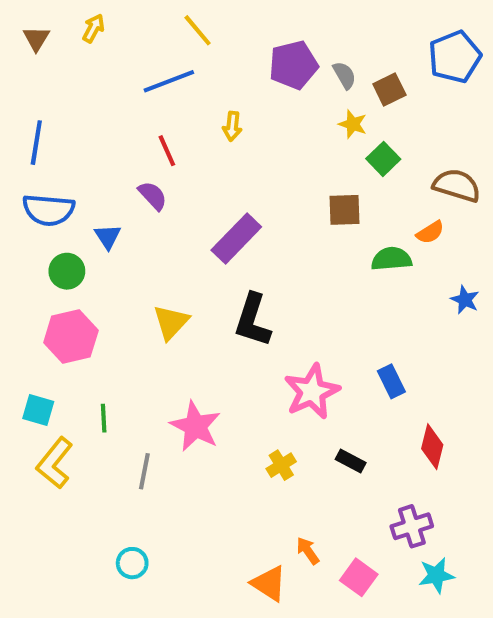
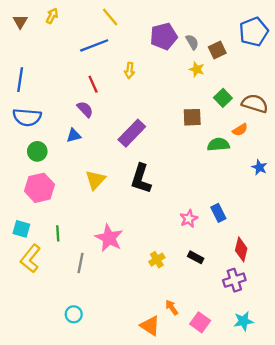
green square: (383, 159) -> (223, 98), moved
blue triangle: (108, 236) -> (74, 135), moved, turned 49
pink star: (312, 392) -> (189, 219), moved, size x0.6
purple cross: (412, 526) -> (234, 280), moved

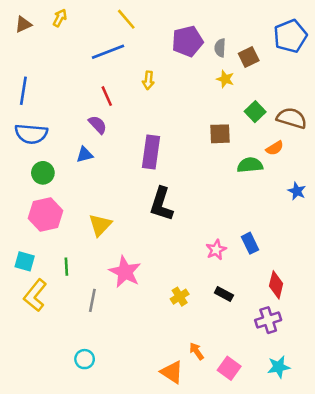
brown triangle: (20, 22) -> (23, 24), turned 35
gray semicircle: (192, 42) -> (220, 48), turned -147
purple rectangle: (132, 133) -> (151, 152), turned -36
yellow triangle: (95, 180) -> (100, 225), moved

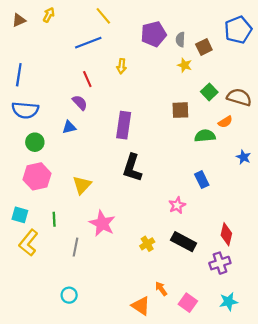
blue rectangle: (250, 243) -> (202, 180), moved
black rectangle: (224, 294) -> (184, 242), size x1.6

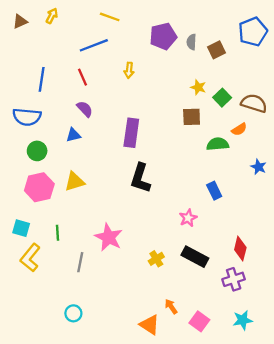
yellow line: (103, 16) -> (110, 17), turned -30
yellow star: (185, 65) -> (198, 87), moved
blue line: (19, 75) -> (42, 79), moved
red line: (87, 79) -> (82, 77), moved
yellow triangle: (82, 185) -> (75, 182), moved, turned 30

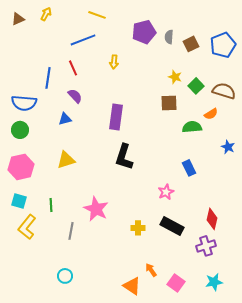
blue pentagon: (253, 32) -> (223, 45), moved
blue line: (42, 79) -> (48, 78), moved
green circle: (37, 151) -> (20, 130), moved
pink hexagon: (39, 187) -> (21, 167), moved
yellow cross: (156, 259) -> (138, 228), turned 32

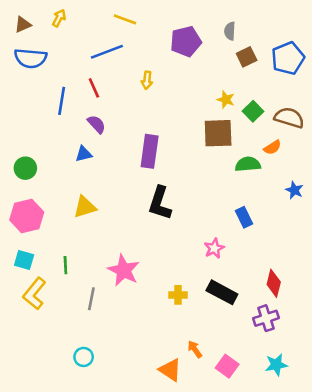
gray semicircle: (169, 37) -> (230, 31), moved
blue semicircle: (24, 103) -> (31, 58), moved
brown square: (169, 103) -> (218, 133), size x1.4

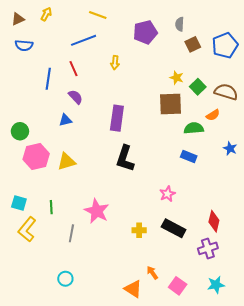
blue semicircle: (31, 58) -> (24, 45), size x0.7
pink hexagon: (27, 216) -> (36, 156), moved
blue rectangle: (244, 217) -> (189, 156), moved, turned -42

